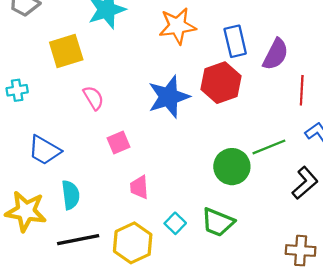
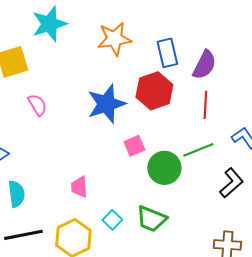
red line: (302, 90) -> (205, 105), moved
pink square: (119, 143) -> (134, 146), moved

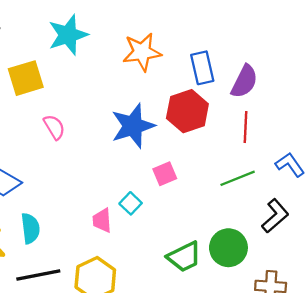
green circle: (164, 168) -> (228, 248), moved
green trapezoid: (151, 219) -> (184, 257), turned -48
cyan square: (112, 220) -> (131, 203), moved

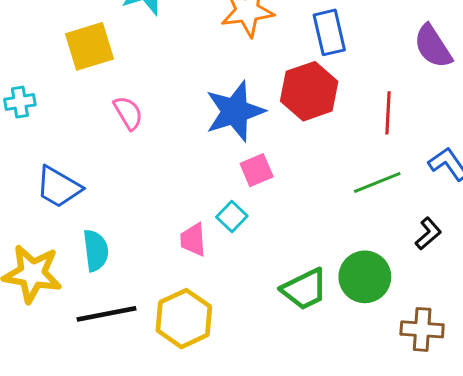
purple semicircle: (244, 82) -> (433, 46), moved, turned 120
pink square: (165, 174) -> (257, 170), moved
black L-shape: (275, 216) -> (428, 234), size x0.7

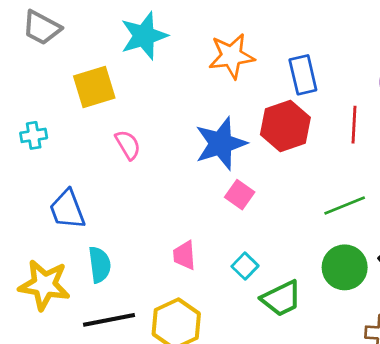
red line: (388, 113) -> (354, 125), moved
pink square: (257, 170) -> (240, 195), turned -32
blue trapezoid: (59, 187) -> (67, 209), turned 39
cyan square: (232, 216) -> (245, 266), moved
green circle: (365, 277) -> (345, 267), moved

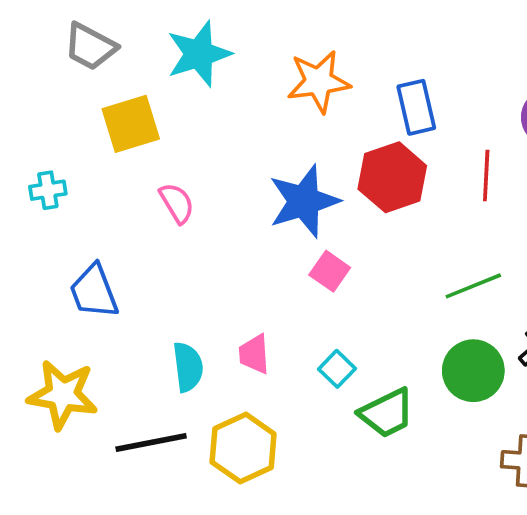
gray trapezoid: (42, 28) -> (90, 47), moved
cyan semicircle: (100, 265) -> (188, 367), moved

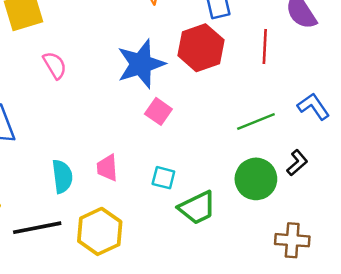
cyan square: (337, 369) -> (163, 178), turned -30

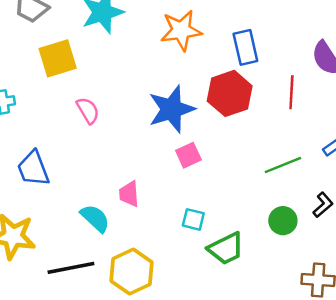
pink square: (158, 111) -> (188, 155), turned 30
pink trapezoid: (107, 168) -> (129, 194), moved
cyan semicircle: (62, 176) -> (95, 218), turned -40
green circle: (256, 179) -> (283, 221), size x0.7

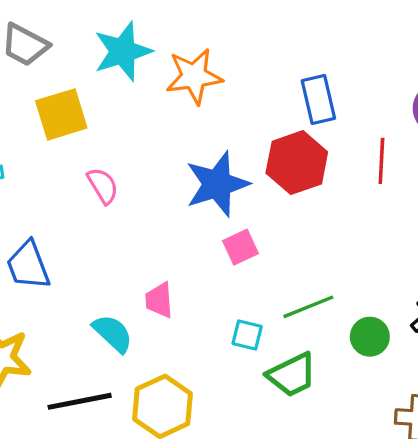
orange star: (181, 30) -> (194, 76), moved
green line: (283, 165) -> (308, 307), moved

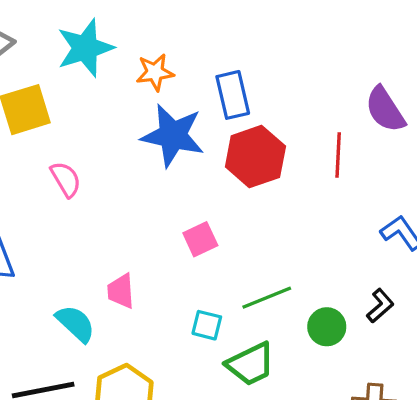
orange star: (194, 76) -> (155, 72), size x0.7
blue rectangle: (318, 100) -> (233, 95), moved
blue star: (217, 184) -> (173, 135), moved, turned 30

